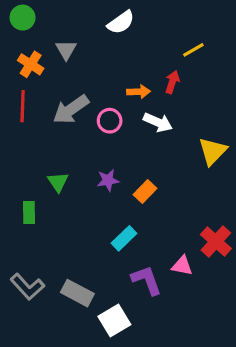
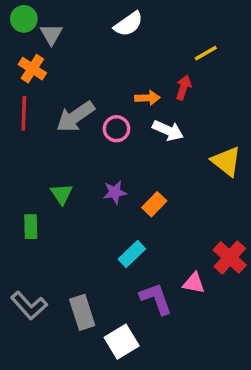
gray triangle: (66, 50) -> (51, 34), moved
yellow triangle: (213, 151) -> (226, 161), turned -36
gray rectangle: (77, 293) -> (82, 312), turned 44

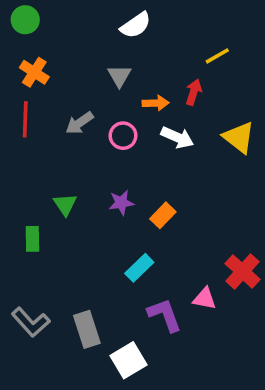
gray triangle: (51, 34) -> (119, 76), moved
gray arrow: (75, 117) -> (80, 123), size x0.7
yellow triangle: (226, 161) -> (239, 137), moved

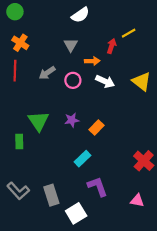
red arrow: (194, 92) -> (111, 46), moved
green triangle: (65, 204) -> (39, 121), size x1.5
pink triangle: (205, 299) -> (137, 200), moved

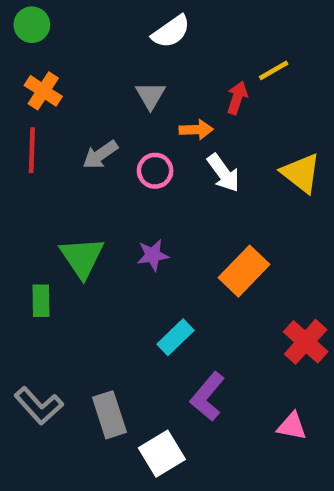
white arrow: (105, 81) -> (223, 173), turned 30
orange rectangle: (96, 128) -> (244, 271), moved, size x1.5
purple L-shape: (98, 187) -> (208, 397), turned -120

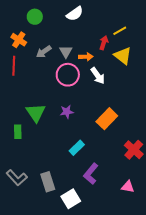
green circle: (32, 25) -> (35, 17), moved
gray triangle: (150, 95) -> (66, 52), moved
gray arrow: (100, 155) -> (44, 52), moved
pink circle: (155, 171) -> (68, 75), size x1.5
yellow triangle: (301, 173) -> (123, 56), moved

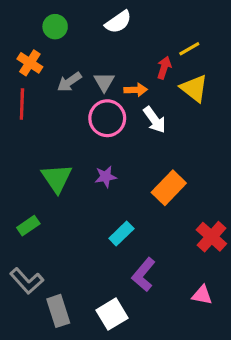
green rectangle: (18, 132) -> (28, 226), moved, turned 56
gray rectangle: (48, 182) -> (58, 311), moved

